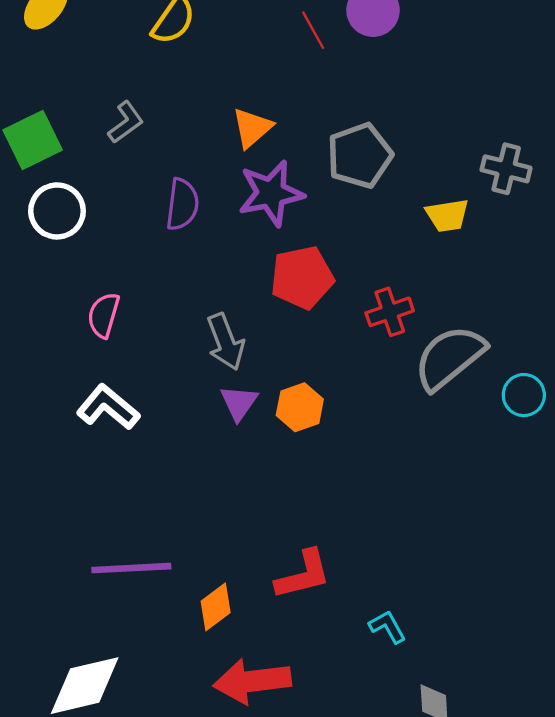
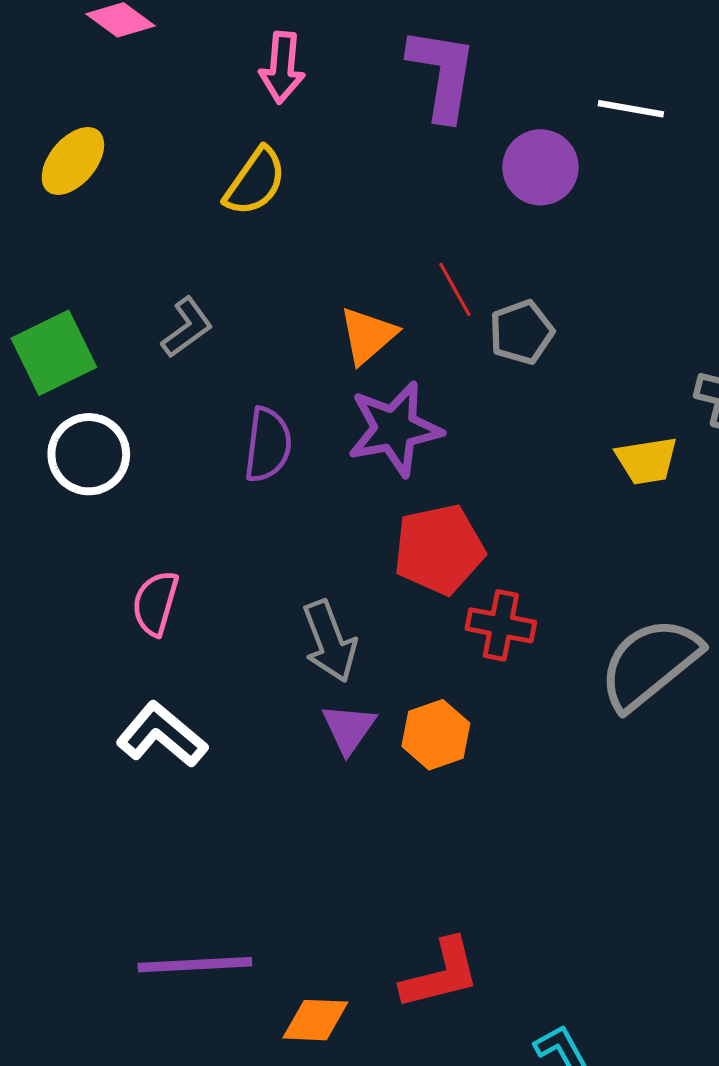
red line: (313, 30) -> (455, 289), moved
gray pentagon: (360, 156) -> (521, 332), moved, size x0.7
red cross: (390, 312) -> (501, 625), moved, turned 30
orange diamond: (216, 607) -> (315, 1020), turned 39

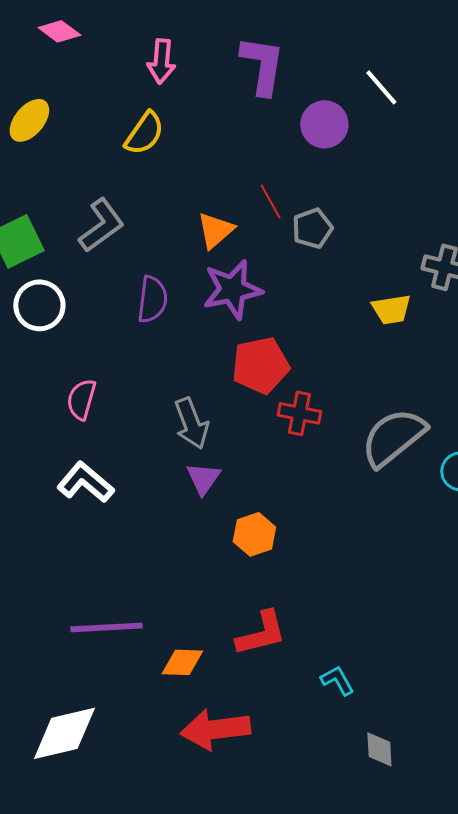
white line: (631, 109) -> (381, 87), turned 39
gray L-shape: (187, 327) -> (101, 225), size x1.4
orange hexagon: (436, 735) -> (254, 534), moved

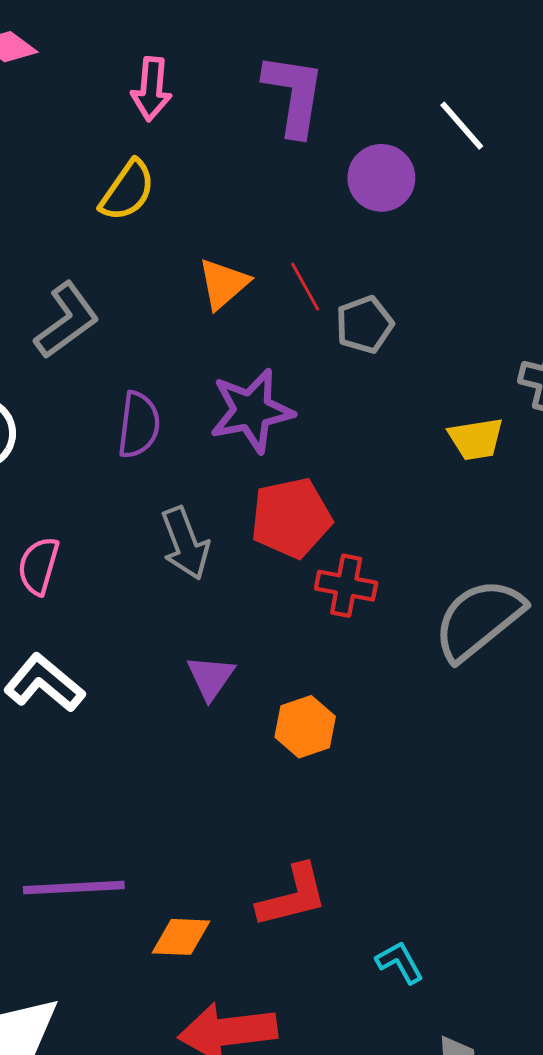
orange triangle: (215, 230) -> (223, 284), moved
gray arrow: (191, 423) -> (185, 543), moved
orange hexagon: (254, 534) -> (305, 727), moved

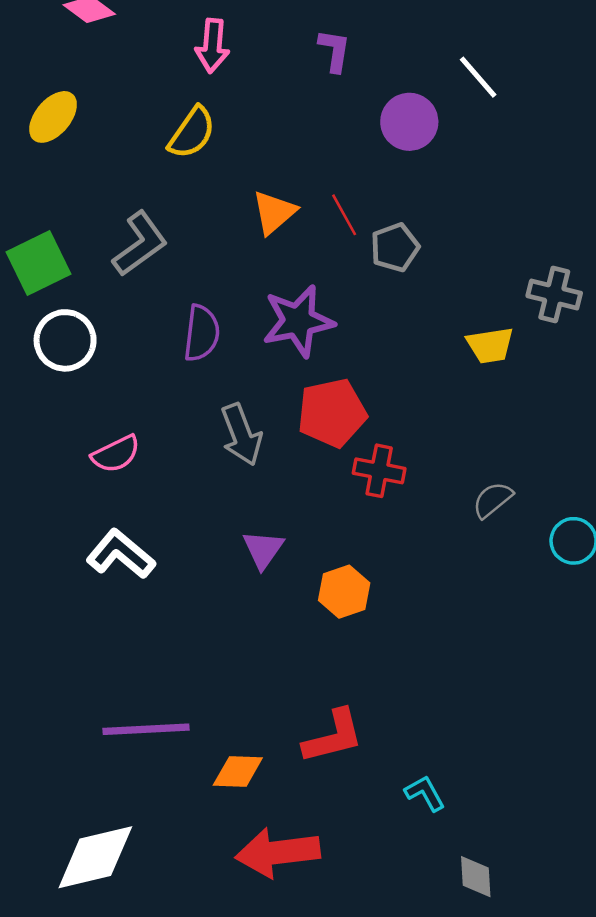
purple L-shape: (294, 95) -> (334, 51), size x0.6
pink semicircle: (39, 566) -> (116, 454), turned -132
gray semicircle: (479, 620) -> (493, 500), size x0.5

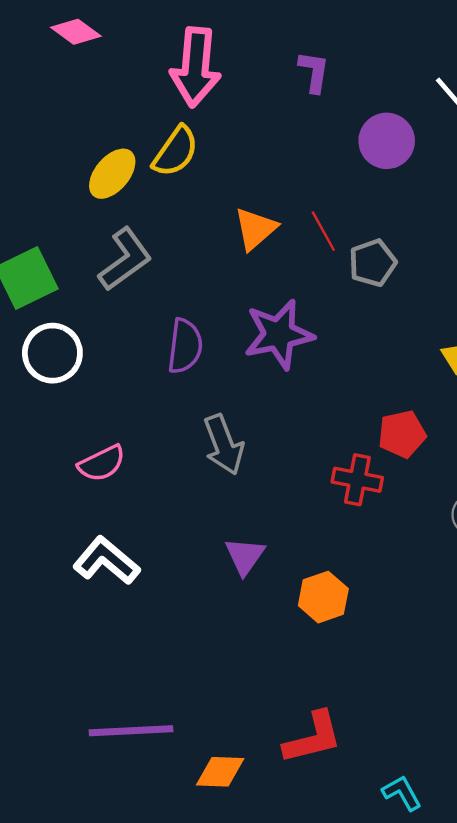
pink arrow: (212, 46) -> (196, 67), size x1.5
yellow ellipse: (53, 117) -> (112, 174), moved
red pentagon: (332, 413) -> (402, 434), moved, size x0.7

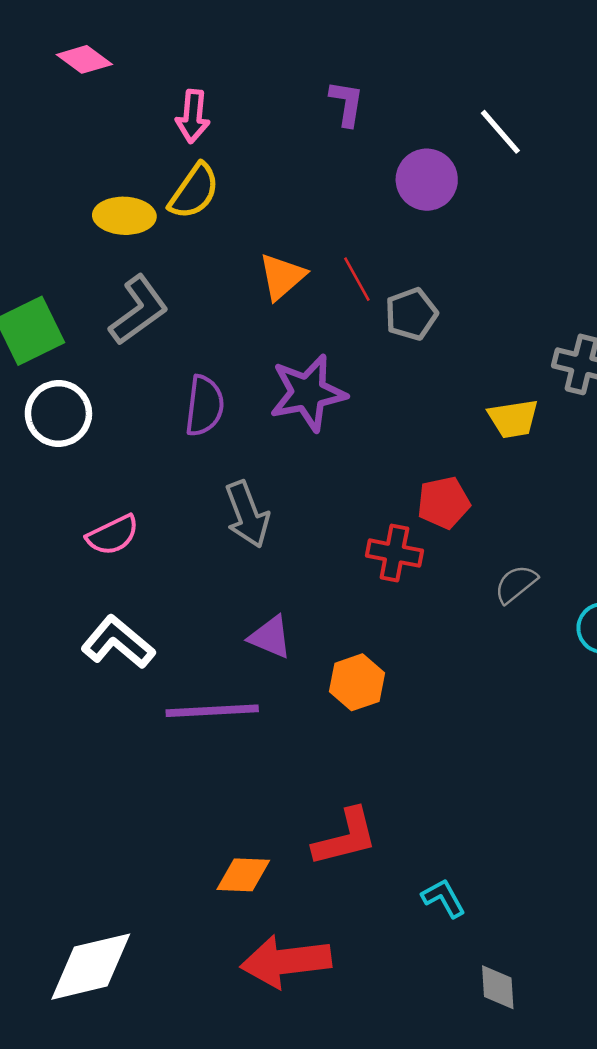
pink arrow: (196, 67) -> (193, 116), moved, size x0.6
yellow ellipse: (112, 174) -> (124, 216), turned 52
purple triangle: (245, 556) -> (270, 637), turned -42
purple line: (131, 731) -> (212, 711), moved

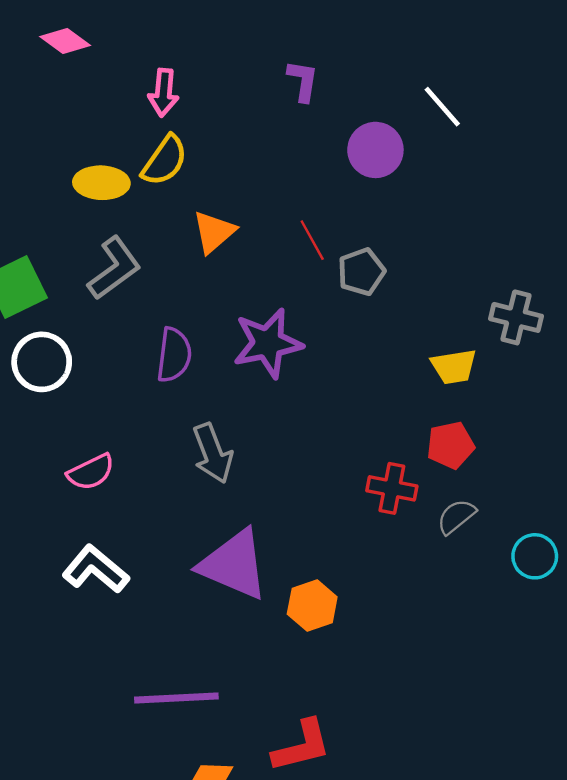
orange triangle: (282, 277) -> (214, 232), moved
red pentagon: (444, 503) -> (450, 445), moved
red cross: (394, 553) -> (392, 488), moved
purple triangle: (270, 637) -> (234, 565), size x1.8
purple line: (212, 711) -> (176, 698), moved

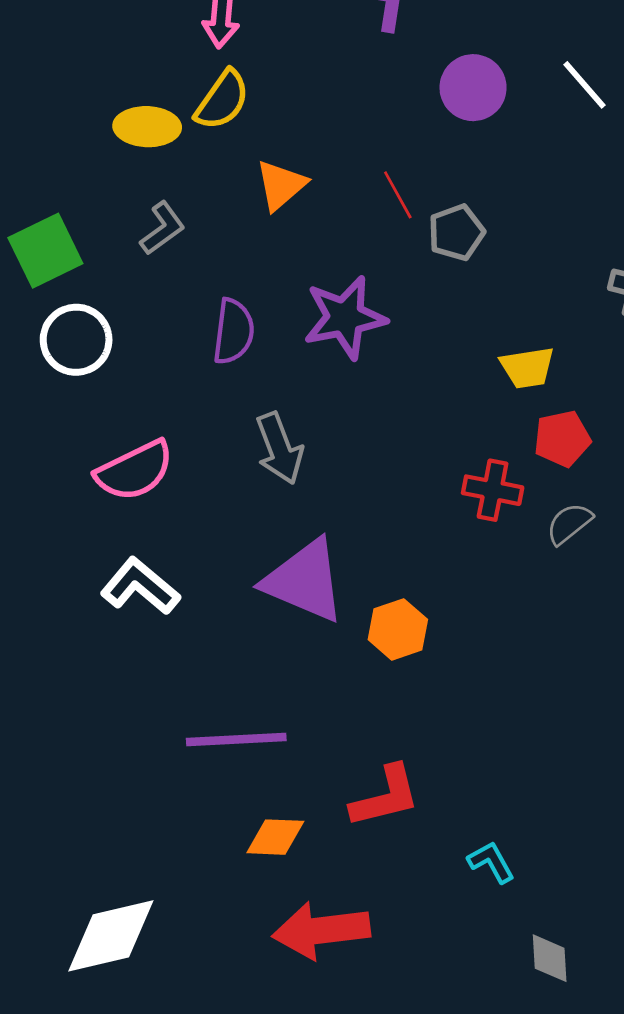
white line: (442, 107) -> (584, 85), moved
gray L-shape: (114, 268) -> (162, 228), size x0.7
yellow trapezoid: (454, 367) -> (527, 368), moved
pink semicircle: (91, 472) -> (135, 471), size x1.4

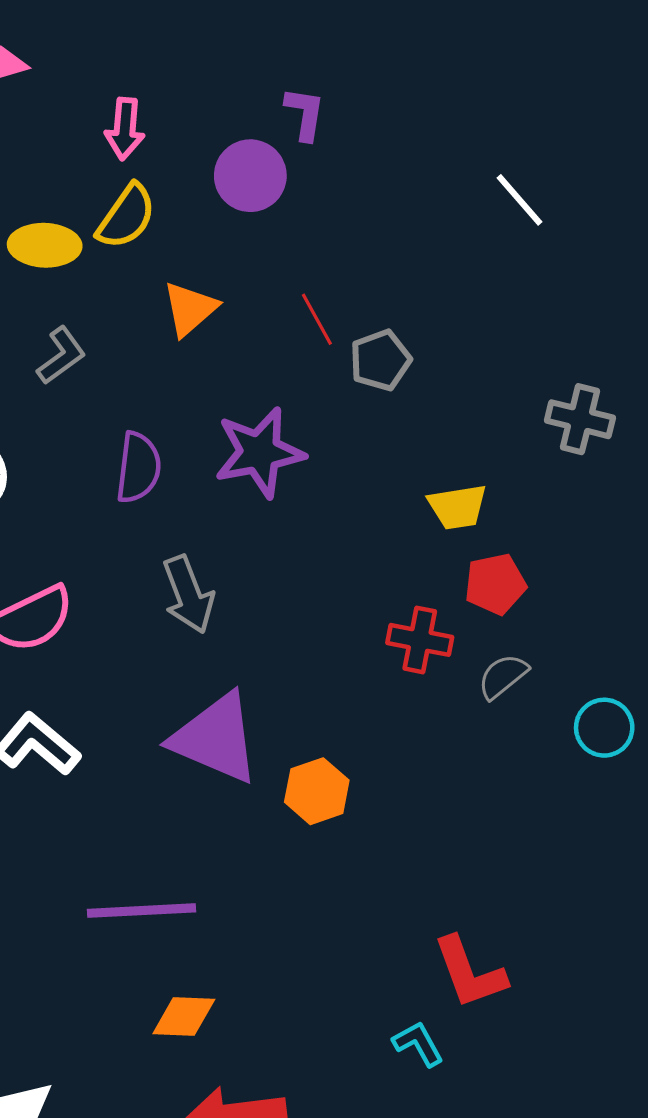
purple circle: (473, 88) -> (250, 176), moved
red L-shape: (385, 797) -> (470, 973), moved, turned 84

